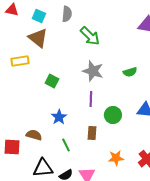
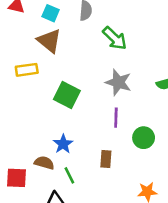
green square: (52, 81) -> (67, 95), size x1.5
blue star: (59, 117) -> (63, 144), moved
brown rectangle: (92, 133) -> (106, 159), moved
green line: (66, 145) -> (69, 175), moved

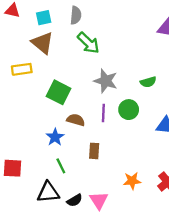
cyan square: (51, 13) -> (44, 18), turned -35
green arrow: (115, 38) -> (88, 43), moved
green circle: (144, 138) -> (129, 110), moved
brown semicircle: (44, 163) -> (76, 120), moved

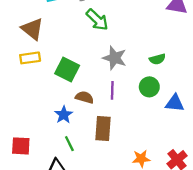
brown triangle: (42, 43) -> (32, 29), moved
yellow rectangle: (22, 69) -> (30, 58), moved
green circle: (129, 110) -> (149, 87), moved
brown rectangle: (94, 151) -> (103, 129), size x1.5

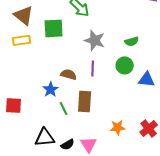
green square: (67, 70) -> (54, 28), moved, turned -30
green line: (69, 144) -> (64, 108), moved
red square: (21, 146) -> (14, 105), moved

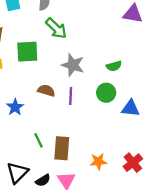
brown semicircle: (69, 74) -> (46, 90), moved
blue star: (51, 89) -> (15, 107), moved
brown rectangle: (85, 101) -> (62, 148), moved
black triangle: (45, 138) -> (17, 173), turned -40

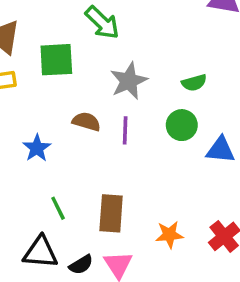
gray star: (73, 65) -> (129, 81), turned 30
green line: (38, 140) -> (58, 208), moved
black triangle: (17, 173) -> (40, 252), turned 50

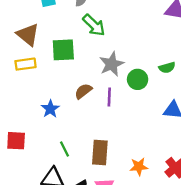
green semicircle: (194, 83) -> (167, 68), moved
brown semicircle: (86, 122) -> (83, 91), turned -54
green circle: (182, 125) -> (138, 79), moved

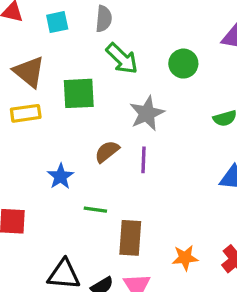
green circle: (138, 79) -> (183, 64), moved
green line: (64, 149) -> (95, 210), moved, turned -56

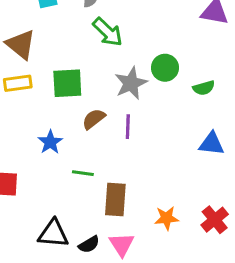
green circle: (183, 64) -> (165, 68), moved
green square: (79, 93) -> (67, 83), moved

